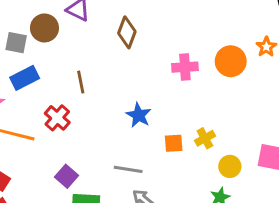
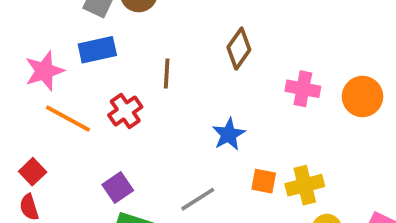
brown diamond: (127, 32) -> (239, 49), moved
yellow cross: (205, 138) -> (305, 185), size x1.4
gray line: (128, 169) -> (198, 199), turned -56

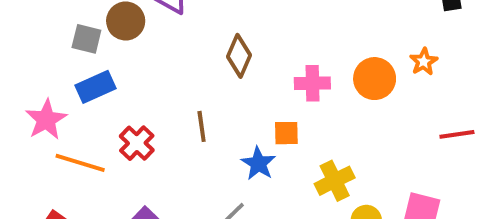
brown line: (167, 74) -> (202, 126), moved
blue star: (229, 134) -> (258, 163), moved
orange square: (264, 181) -> (286, 133), moved

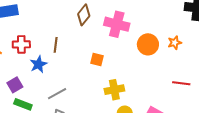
pink cross: (312, 83) -> (117, 24), moved, size x1.4
red cross: (137, 143) -> (21, 44), turned 30
blue star: (258, 163) -> (38, 64), moved

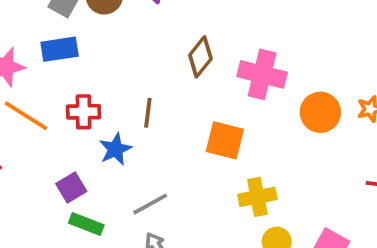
orange square: (97, 60) -> (225, 140), size x1.5

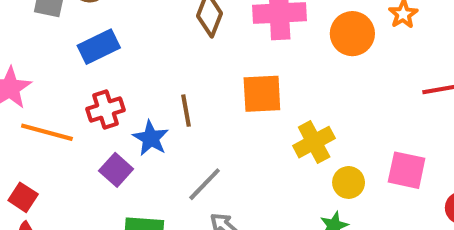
blue rectangle: (60, 49) -> (99, 47), moved
brown line: (148, 113) -> (186, 111), moved
purple square: (71, 188) -> (116, 170), moved

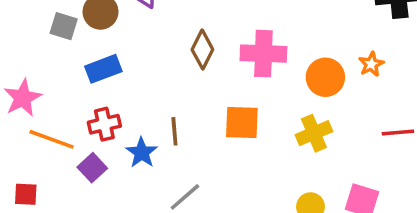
yellow cross: (314, 142) -> (314, 133), moved
purple square: (116, 170) -> (92, 168), moved
red square: (23, 197) -> (26, 194), turned -35

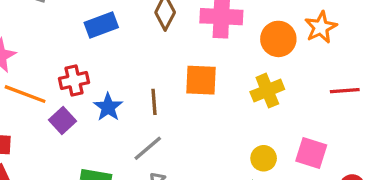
orange star: (371, 64) -> (321, 27), size x1.4
blue rectangle: (103, 69) -> (101, 25), moved
brown line: (174, 131) -> (154, 102), moved

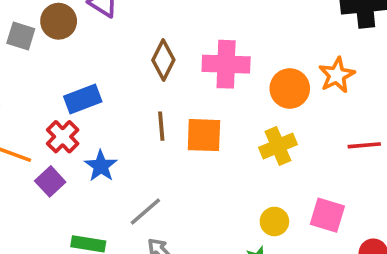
blue rectangle: (101, 25) -> (83, 99), moved
red cross: (74, 80) -> (63, 137), turned -32
brown line: (154, 102) -> (161, 126), moved

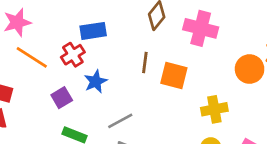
orange circle: (290, 88) -> (250, 69), moved
yellow cross: (278, 146) -> (214, 109), moved
purple square: (50, 181) -> (62, 98), moved

